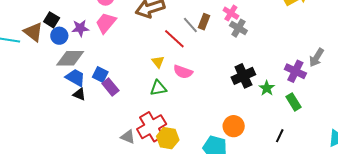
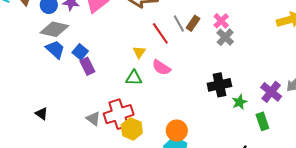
black triangle: (79, 94) -> (42, 114), moved
orange circle: (234, 126) -> (177, 131), moved

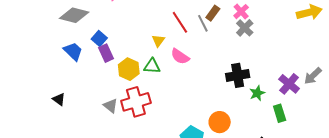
gray line: (179, 23) -> (203, 23), moved
blue trapezoid: (55, 49) -> (73, 51), moved
yellow hexagon: (132, 129) -> (129, 69), moved
orange circle: (177, 131) -> (220, 122), moved

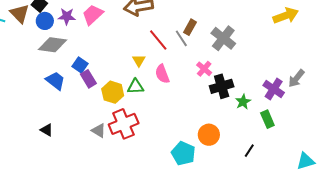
pink cross: (241, 12) -> (204, 69), moved
gray cross: (245, 28) -> (223, 38), size x1.4
pink semicircle: (180, 56) -> (162, 74), turned 42

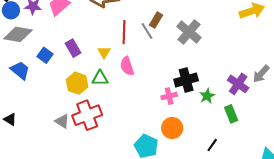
red line: (158, 40) -> (124, 32), turned 40
pink cross: (204, 69) -> (169, 96), moved, turned 35
purple rectangle: (88, 79) -> (73, 48), moved

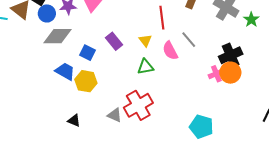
gray line: (147, 31) -> (189, 40), moved
yellow hexagon: (77, 83) -> (86, 81), moved
green star: (207, 96) -> (251, 20), moved
black triangle: (10, 119) -> (74, 121), moved
orange circle: (172, 128) -> (230, 73), moved

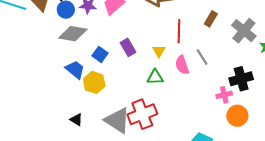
orange circle: (230, 73) -> (237, 116), moved
gray triangle: (115, 115) -> (117, 120), size x1.8

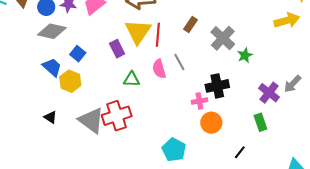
purple rectangle: (128, 47) -> (117, 49), moved
yellow triangle: (159, 51) -> (138, 32), moved, size x2.0

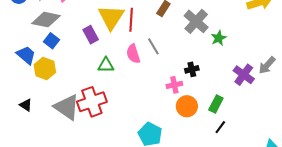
gray diamond: (52, 31) -> (46, 20), moved
black cross: (217, 86) -> (192, 69), size x0.6
green rectangle: (260, 122) -> (216, 104), moved, turned 48
black line: (240, 152) -> (220, 127), moved

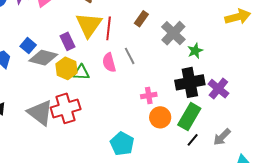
gray diamond: (46, 20) -> (43, 58), moved
gray arrow: (267, 65) -> (222, 137), moved
yellow hexagon: (45, 69) -> (67, 68), moved
black cross: (192, 69) -> (190, 82), moved, size x2.0
green rectangle: (216, 104) -> (189, 117), size x1.5

